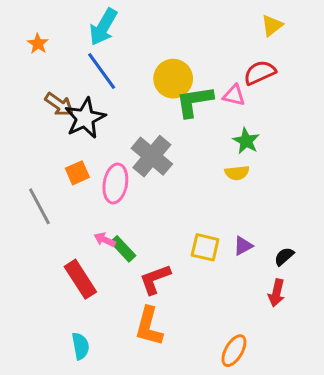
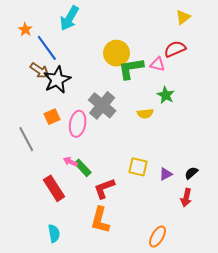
blue line: (102, 71) -> (47, 48), moved
yellow semicircle: (237, 173) -> (145, 114), moved
purple triangle: (243, 246) -> (166, 174), moved

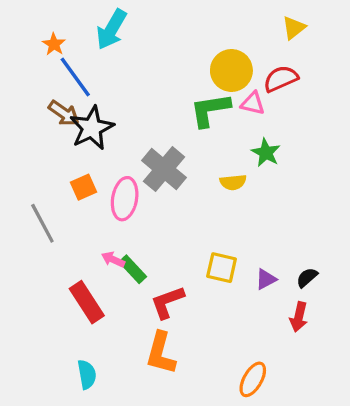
orange star: (25, 30) -> (54, 44), moved
yellow circle: (117, 53) -> (231, 70), moved

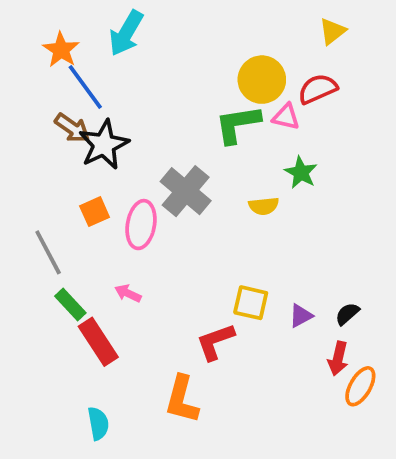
orange star: (54, 44) -> (61, 50), size x1.4
green rectangle: (133, 269) -> (70, 305), moved
red L-shape: (167, 302) -> (215, 342), moved
orange ellipse: (253, 379) -> (360, 386), moved

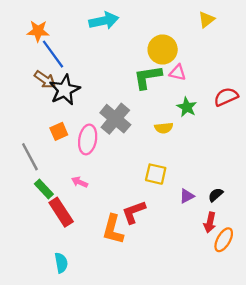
cyan arrow: (126, 33) -> (104, 21), moved, turned -132
orange star: (61, 50) -> (38, 31), turned -30
red semicircle: (318, 89) -> (226, 97), moved
yellow square: (251, 303) -> (156, 174), moved
orange L-shape: (182, 399) -> (113, 229), moved

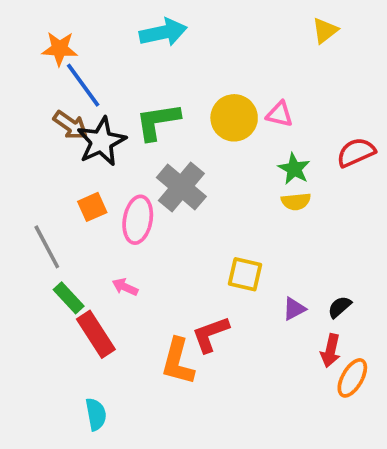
yellow circle: (163, 50) -> (234, 118), moved
green L-shape: (148, 77) -> (158, 121), moved
yellow semicircle: (164, 128) -> (296, 201), moved

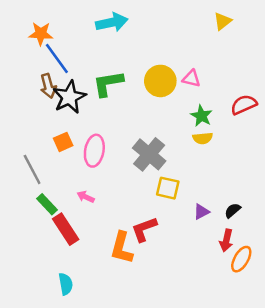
brown arrow: (70, 125) -> (48, 86), turned 40
gray cross: (181, 187) -> (149, 154), moved

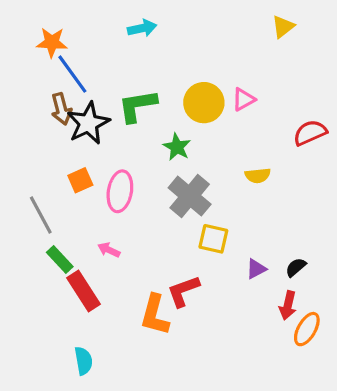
cyan arrow: (112, 22) -> (142, 28), size x0.7
pink triangle: (191, 78) -> (243, 99), turned -42
green star: (201, 116) -> (177, 147), moved

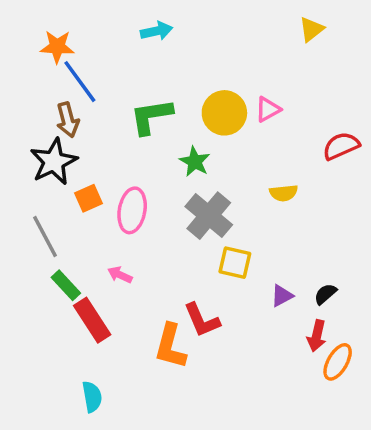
black star: (88, 123) -> (54, 162), moved
red L-shape: (183, 291) -> (202, 320), turned -93

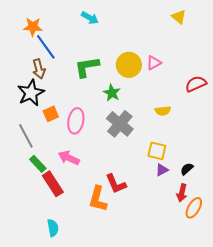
yellow triangle: (311, 29) -> (179, 17), turned -42
cyan arrow: (156, 31) -> (90, 18), turned 42
yellow square: (235, 263) -> (157, 151), moved
pink arrow: (120, 275) -> (69, 158), size x1.5

